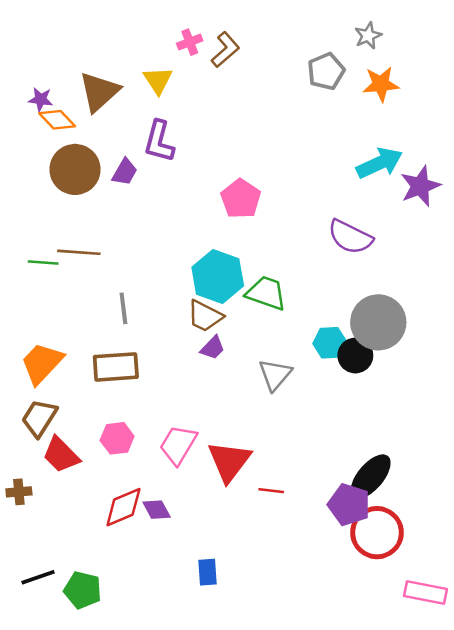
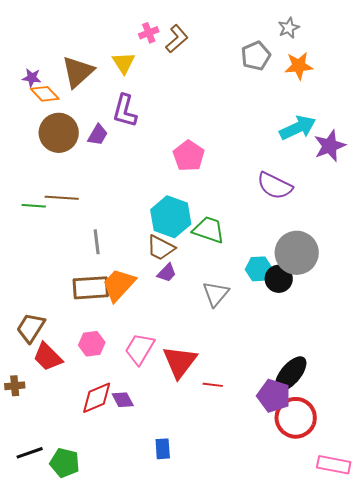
orange trapezoid: (42, 363) -> (119, 285), moved

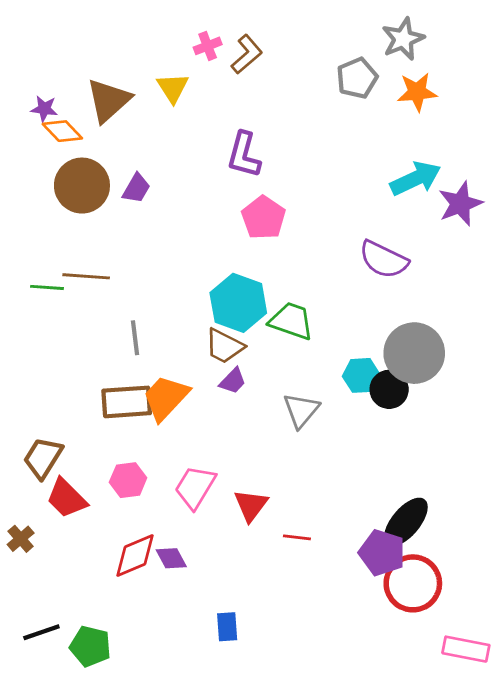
gray star: (289, 28) -> (403, 39), size x1.4
purple L-shape: (125, 111) -> (244, 155), moved
red triangle: (180, 362) -> (251, 505), size x0.7
brown cross: (15, 386) -> (21, 539), turned -36

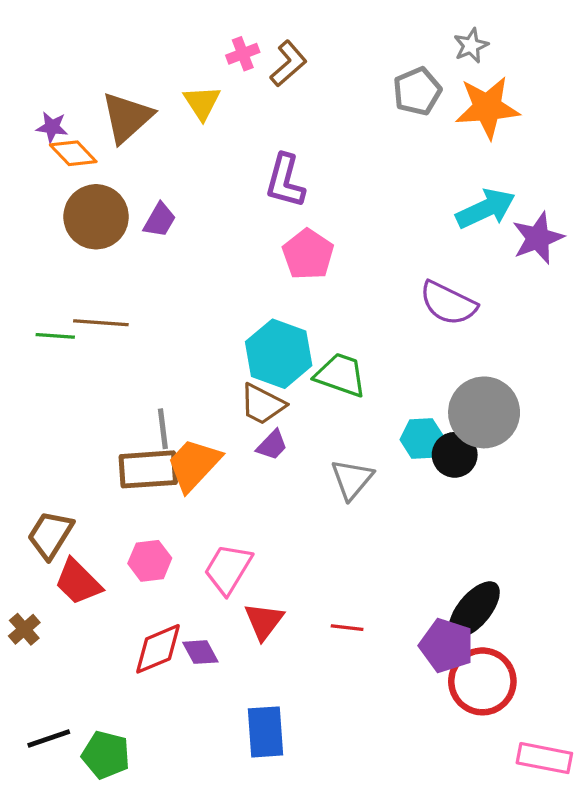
gray star: (403, 39) -> (471, 46), size x0.7
orange star: (417, 92) -> (487, 108), size x1.4
gray line: (135, 338) -> (163, 429), moved
red triangle: (251, 505) -> (264, 621), moved
blue rectangle: (227, 627) -> (266, 732), size x1.5

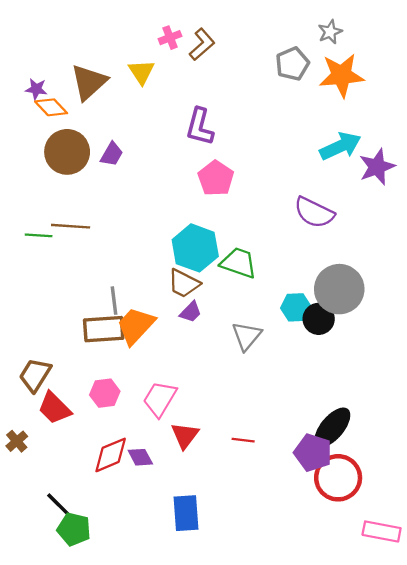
black line: (49, 738) -> (59, 505), moved, turned 64

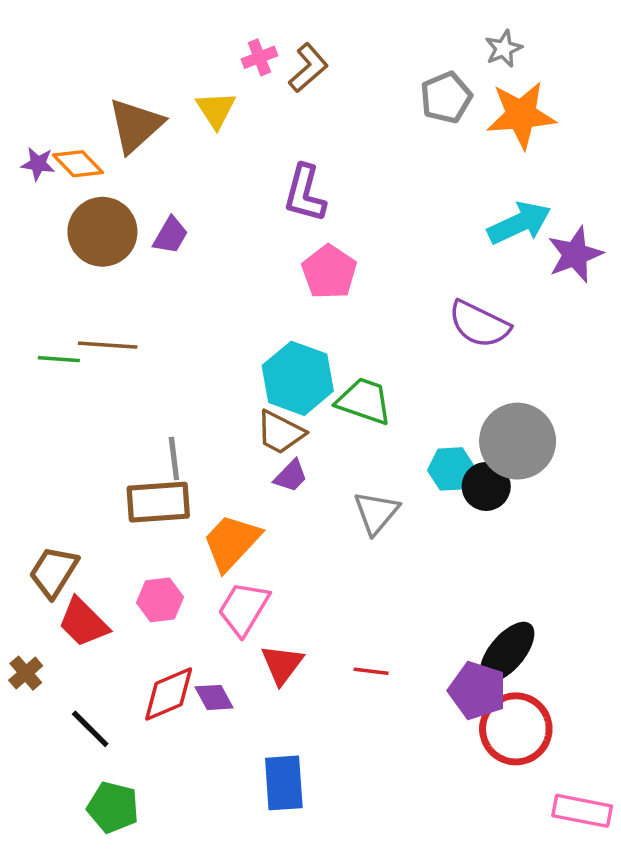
purple star: (36, 89) -> (38, 164), moved
orange trapezoid: (136, 326) -> (232, 542), moved
black line: (59, 505) -> (90, 729), moved

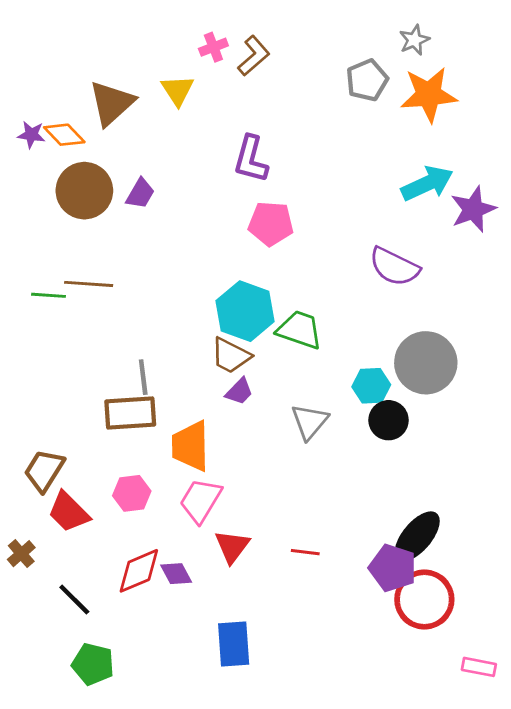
pink pentagon: (329, 272) -> (271, 224), turned -30
black circle: (486, 486) -> (389, 420), moved
orange trapezoid: (232, 542) -> (191, 446), turned -44
pink rectangle: (582, 811) -> (479, 667), size x0.7

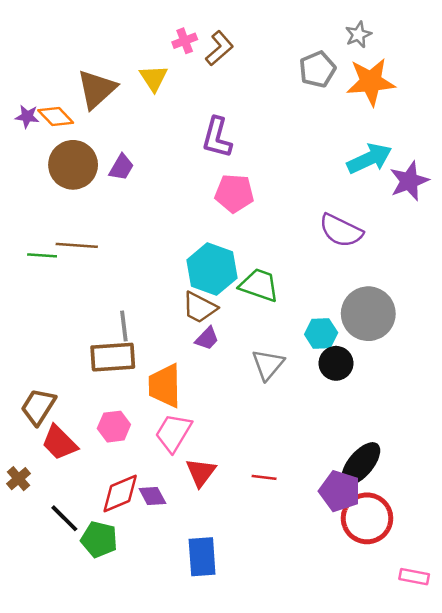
green pentagon: (93, 664) -> (99, 539), moved

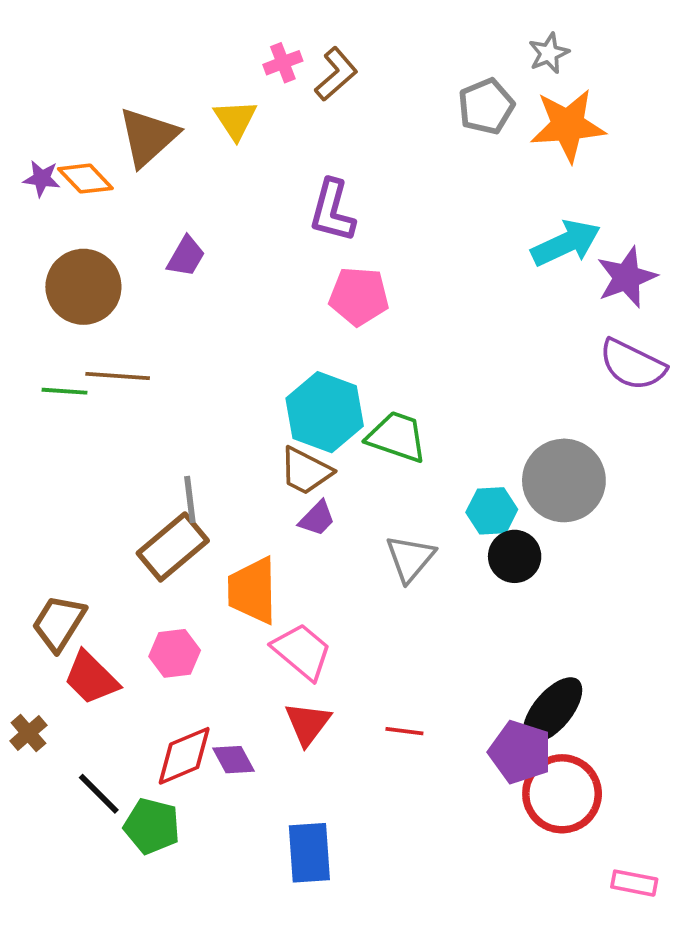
brown circle: (73, 165) -> (83, 287), moved
purple semicircle: (341, 231) -> (632, 365), moved
brown rectangle: (113, 357) -> (173, 547), turned -36
pink trapezoid: (174, 433) -> (302, 651), moved, turned 99

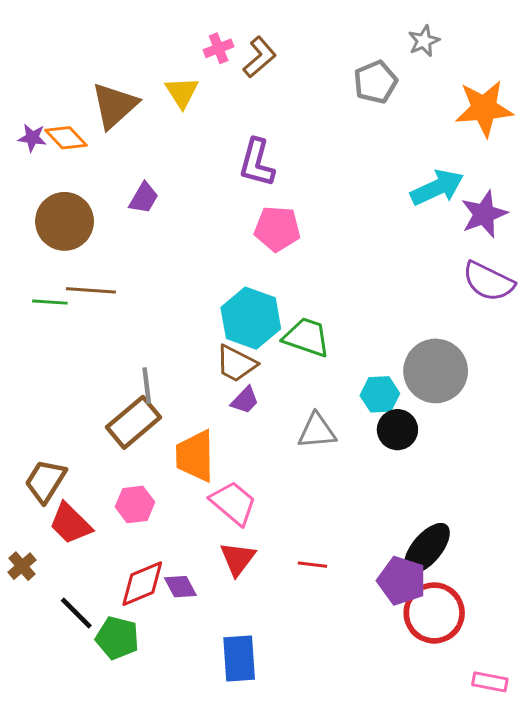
orange star: (568, 125) -> (484, 108), moved
gray triangle: (410, 558) -> (317, 431), turned 45

